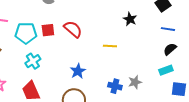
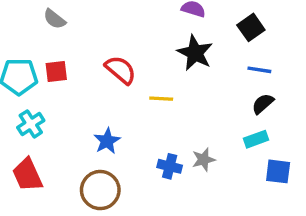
black star: (130, 19) -> (195, 53), size x1.5
red semicircle: (73, 29) -> (121, 70), moved

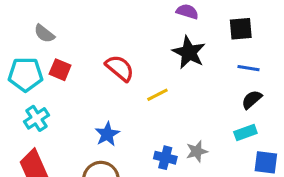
gray semicircle: (55, 19) -> (44, 34), moved
black square: (251, 27) -> (241, 29), turned 30
red square: (56, 71) -> (60, 70), turned 30
yellow line: (161, 99) -> (157, 95), turned -30

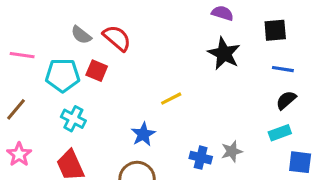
red semicircle: (120, 68) -> (117, 38), moved
yellow line: (157, 95) -> (171, 99), moved
cyan cross: (36, 118) -> (73, 119), turned -30

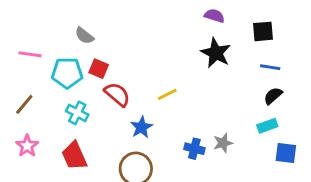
red semicircle: (117, 38) -> (117, 94), moved

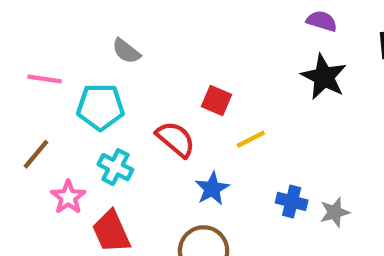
red square: (99, 69) -> (216, 100), moved
pink star: (27, 146) -> (68, 197), moved
blue cross: (194, 149) -> (292, 201), moved

